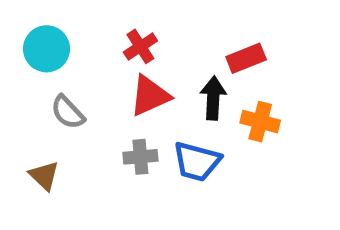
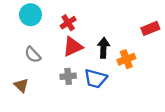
cyan circle: (47, 49) -> (30, 15), moved
red rectangle: (246, 58) -> (150, 28), moved
orange cross: (260, 122) -> (126, 59), turned -36

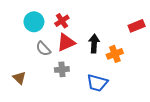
cyan circle: (30, 15) -> (34, 22), moved
gray semicircle: (33, 55) -> (43, 49), moved
blue trapezoid: (96, 79) -> (97, 83), moved

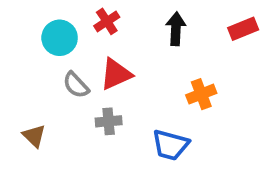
red cross: (62, 21) -> (107, 21), moved
red rectangle: (137, 26) -> (243, 29), moved
black arrow: (94, 44) -> (176, 29), moved

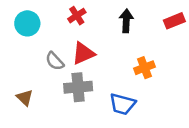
cyan circle: (60, 38) -> (27, 23), moved
gray cross: (109, 121) -> (78, 87), size x1.5

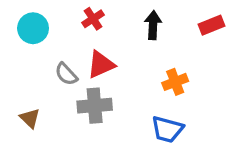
blue trapezoid: (122, 104) -> (167, 129), moved

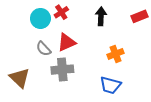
cyan circle: (33, 28) -> (40, 18), moved
brown triangle: (30, 118) -> (20, 78), size x1.5

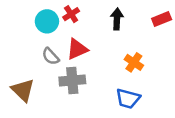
orange cross: (116, 54) -> (134, 62), turned -35

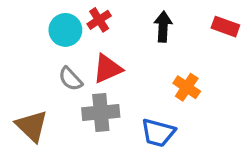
red rectangle: (162, 19) -> (225, 27), turned 42
blue trapezoid: (128, 99) -> (158, 133), moved

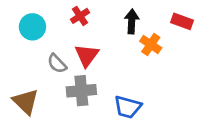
cyan circle: (65, 30) -> (32, 27), moved
red triangle: (108, 69) -> (87, 55), turned -30
orange cross: (187, 87) -> (151, 44), moved

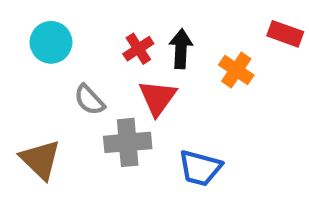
red cross: (80, 16) -> (138, 49), moved
black arrow: (132, 21) -> (181, 49), moved
red triangle: (87, 55) -> (157, 98), moved

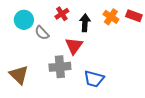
red cross: (138, 49) -> (62, 14), moved
orange cross: (236, 70) -> (111, 17), moved
gray semicircle: (89, 100) -> (42, 33), moved

